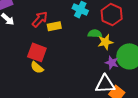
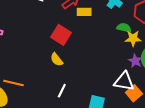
yellow semicircle: (37, 67) -> (57, 59), moved

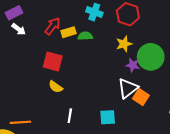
green semicircle: (124, 28) -> (85, 36), moved
white triangle: (124, 81) -> (128, 88), turned -30

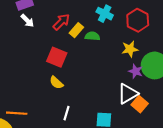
yellow rectangle: (69, 32) -> (76, 30), turned -40

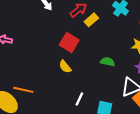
green semicircle: (92, 36) -> (108, 62), moved
white line: (67, 113) -> (79, 99), moved

